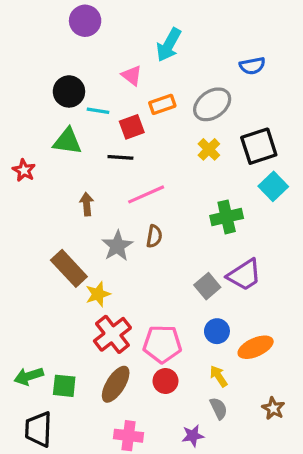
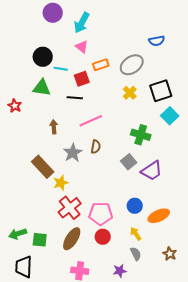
cyan arrow: (169, 45) -> (82, 23), moved
green cross: (227, 217) -> (141, 135), turned 30
gray square: (207, 286) -> (129, 162), moved

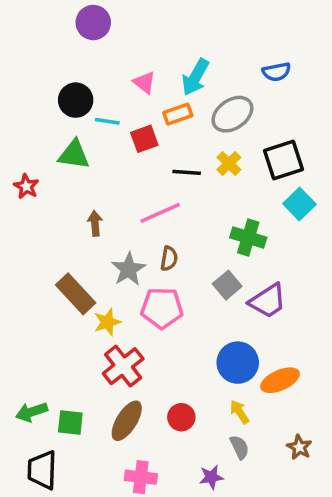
cyan arrow: (82, 23) -> (195, 77), moved
black line: (75, 98) -> (187, 172), moved
blue circle: (135, 206) -> (238, 363), size x1.5
pink pentagon: (101, 214) -> (162, 308), moved

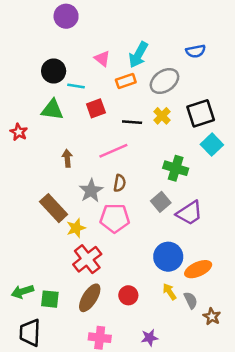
red square: (144, 139) -> (96, 108), moved
gray semicircle: (239, 447) -> (191, 300), moved

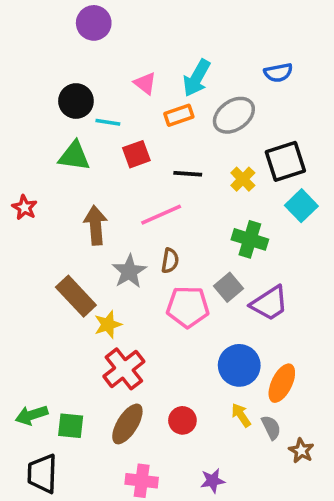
yellow cross: (162, 116) -> (243, 179), moved
red star: (19, 132) -> (25, 207), moved
brown arrow: (67, 158) -> (95, 225), size x1.5
pink pentagon: (115, 218) -> (188, 307), moved
orange ellipse: (198, 269) -> (282, 383), turned -40

